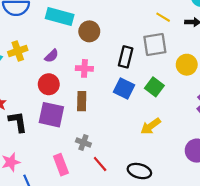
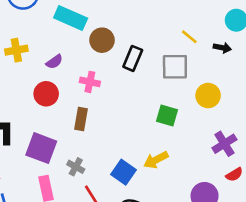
black rectangle: (126, 57) -> (133, 58), moved
green square: (154, 87) -> (167, 115), turned -30
blue square: (124, 89) -> (124, 172), moved
purple square: (51, 115) -> (41, 148), moved

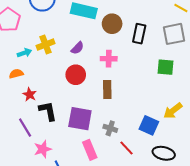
green square: (167, 115) -> (165, 67), moved

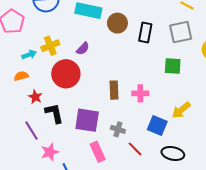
pink cross: (109, 59) -> (140, 93), moved
red circle: (76, 75) -> (66, 74), moved, size x1.4

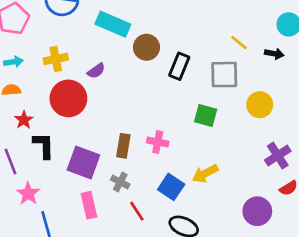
cyan arrow: (29, 55) -> (13, 62), moved
brown rectangle: (114, 90) -> (123, 146), moved
pink star: (50, 152) -> (28, 194), turned -30

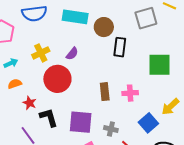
black rectangle: (179, 66) -> (120, 47), moved
gray square: (224, 75) -> (146, 18), moved
green square: (206, 116) -> (160, 65), size x1.4
brown rectangle: (123, 146) -> (105, 92), moved
blue square: (171, 187) -> (148, 123), turned 30

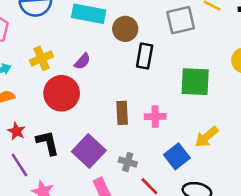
red star: (30, 103) -> (17, 131), moved
purple square: (81, 122) -> (89, 151), turned 35

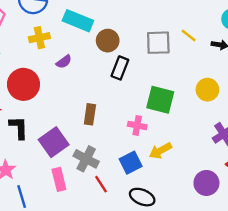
yellow cross: (42, 58) -> (39, 38), moved
red circle: (62, 93) -> (23, 84), moved
pink cross: (155, 116) -> (137, 126), moved
gray cross: (128, 162) -> (86, 159), size x1.5

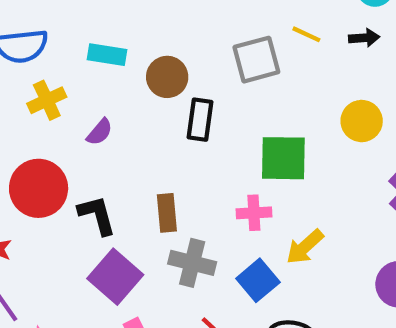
cyan rectangle: (78, 21) -> (107, 55), size x0.7
black L-shape: (19, 128) -> (97, 215), moved
gray cross: (86, 159) -> (192, 263), moved

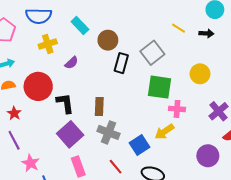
cyan rectangle: (107, 55) -> (80, 25), turned 30
gray square: (256, 60) -> (152, 53), moved, turned -30
pink cross: (254, 213) -> (177, 109), moved

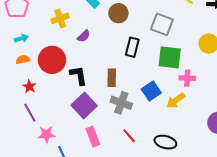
gray square: (152, 53) -> (162, 24), turned -30
black rectangle: (121, 63) -> (132, 47), moved
blue square: (139, 145) -> (151, 91), moved
pink star: (31, 163) -> (47, 134), turned -30

